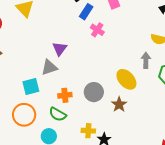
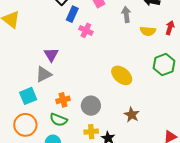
gray arrow: (146, 60) -> (126, 15), moved
gray circle: (94, 92) -> (91, 106), moved
brown star: (119, 104) -> (132, 115), moved

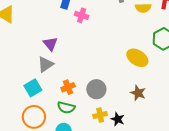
yellow ellipse: (122, 75) -> (137, 58), moved

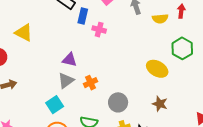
purple triangle: (50, 44) -> (70, 60), turned -35
orange cross: (68, 87) -> (91, 83), moved

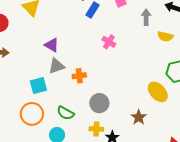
pink cross: (99, 30) -> (109, 42), moved
purple triangle: (70, 60) -> (52, 45), moved
yellow ellipse: (157, 69) -> (158, 92), moved

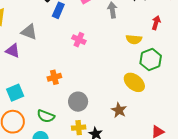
yellow semicircle: (165, 36) -> (134, 39), moved
purple triangle: (52, 45) -> (13, 51), moved
gray triangle: (57, 66) -> (29, 32), moved, turned 48

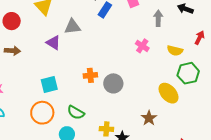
gray triangle: (29, 32) -> (73, 27), turned -36
pink cross: (79, 40) -> (142, 46), moved
gray circle: (78, 102) -> (113, 83), moved

